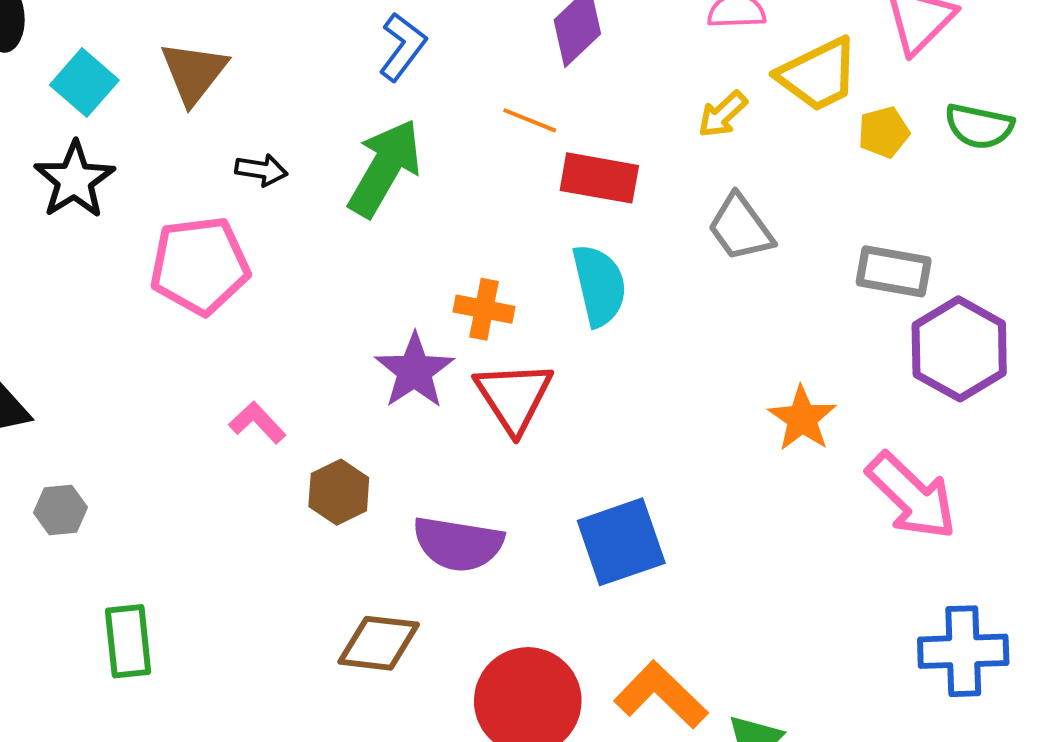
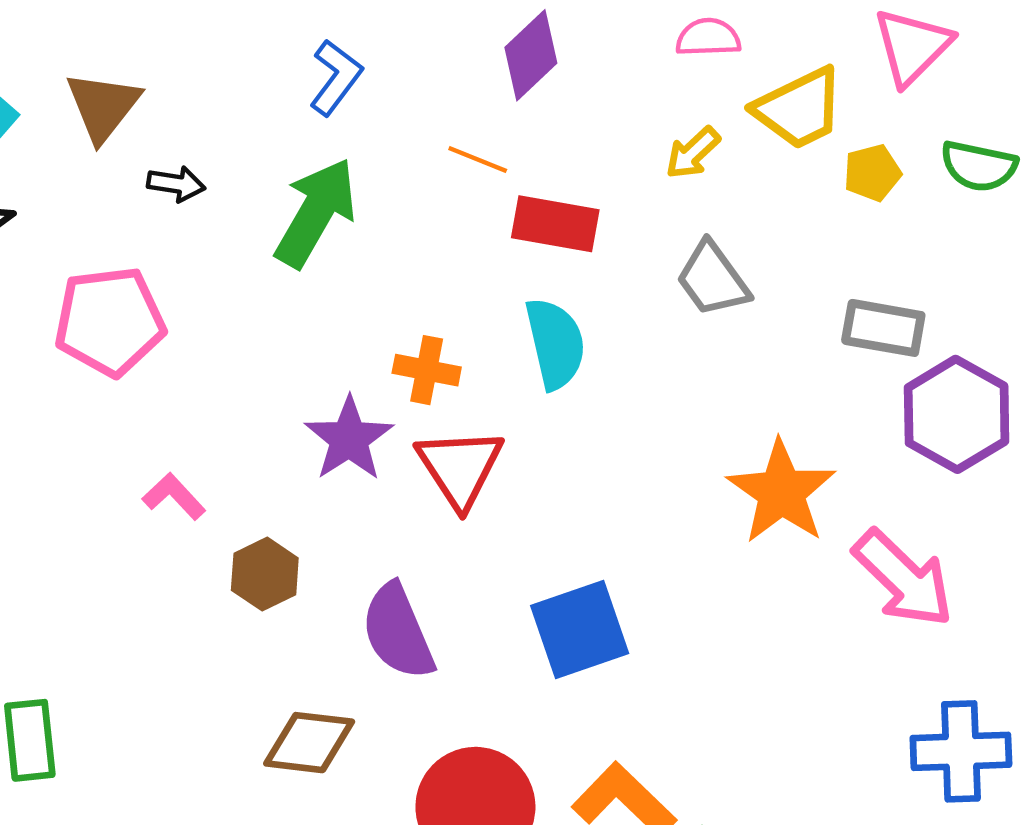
black arrow: (261, 170) -> (176, 184), moved
orange star: (802, 419) -> (781, 492), size x1.4
purple semicircle: (458, 544) -> (398, 632), turned 58

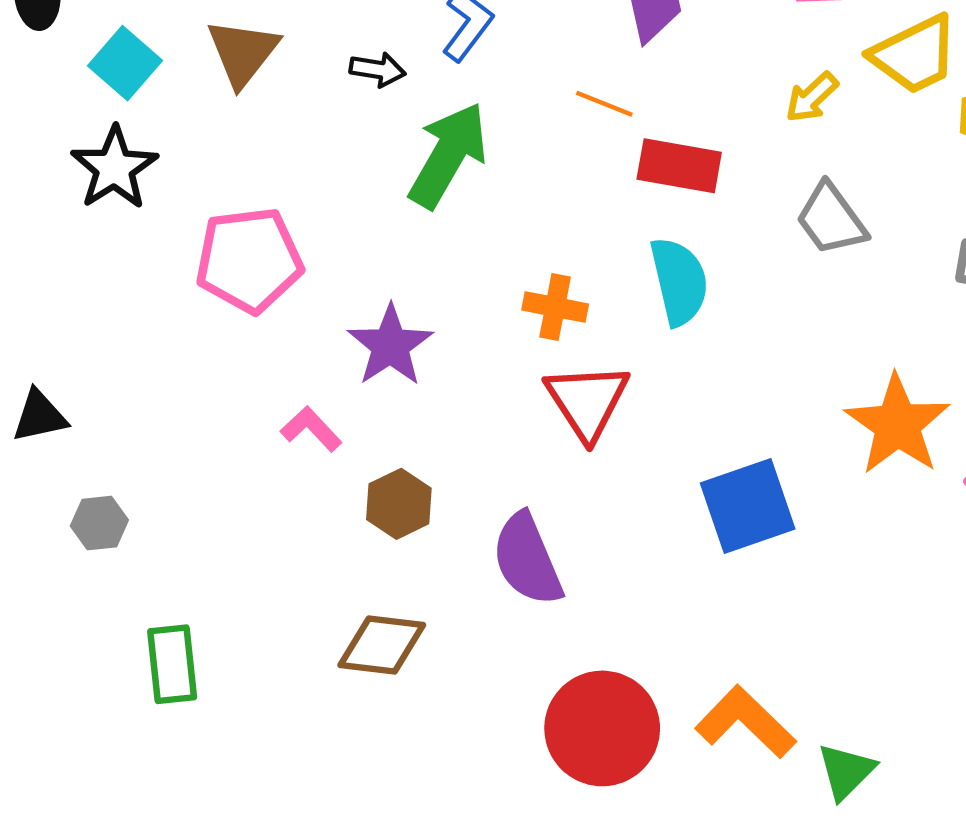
black arrow: (176, 184) -> (378, 70), moved
purple star: (349, 439) -> (390, 346), moved
blue square: (580, 629) -> (748, 506), moved
brown diamond: (309, 743) -> (382, 645), moved

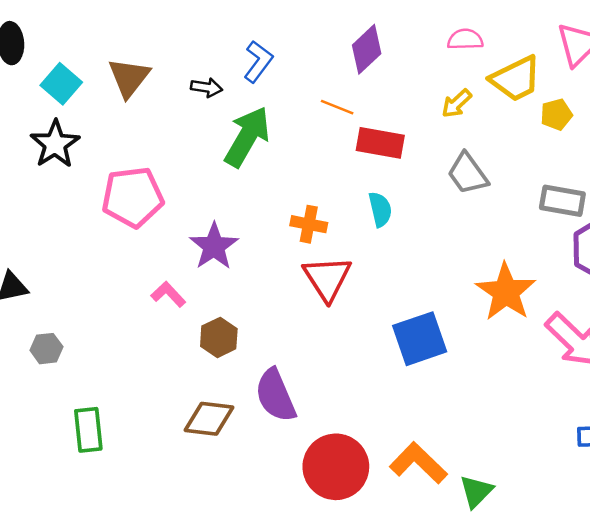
cyan semicircle: (679, 281) -> (380, 209), size x0.7
purple semicircle: (527, 559) -> (276, 395), moved

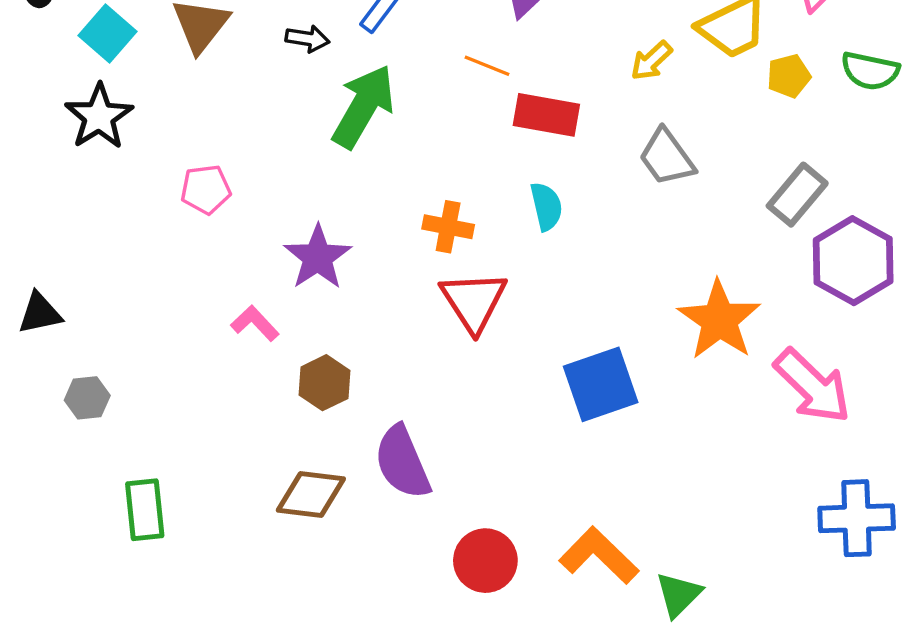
pink pentagon: (133, 197) -> (206, 189), size x0.6
gray rectangle: (562, 201) -> (797, 195), turned -60
red circle: (336, 467) -> (485, 561), size x0.7

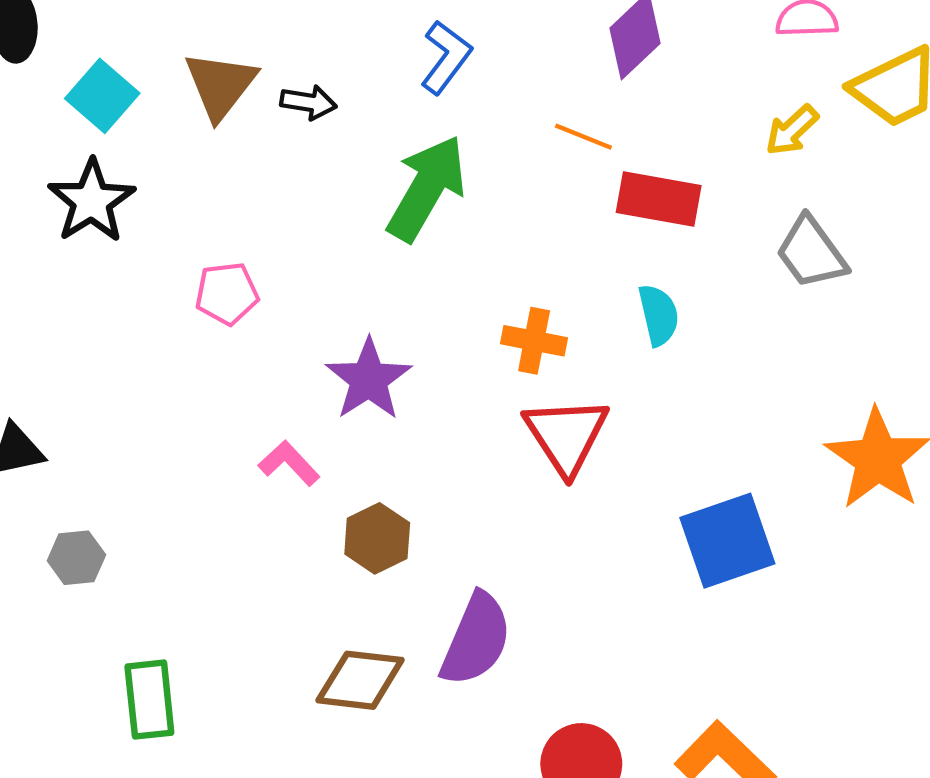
black arrow: (307, 39) -> (308, 102), moved
purple semicircle: (402, 462) -> (476, 639), turned -134

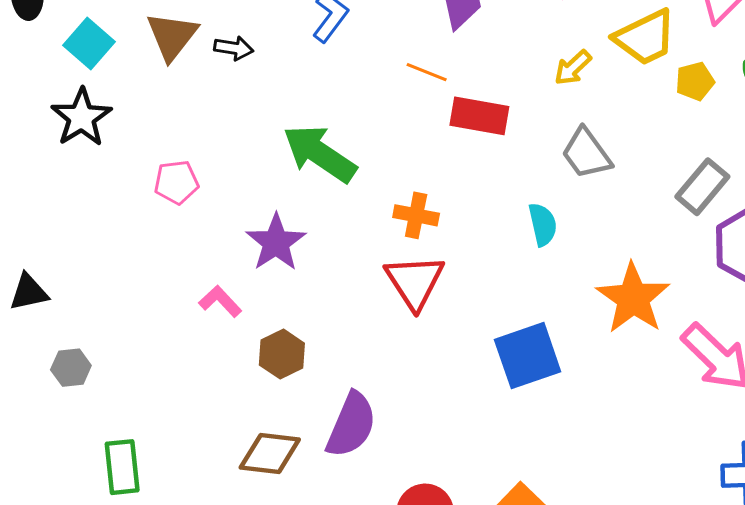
green arrow: (427, 188) -> (320, 154), moved, turned -86
cyan semicircle: (659, 315) -> (543, 224), moved
orange cross: (534, 341) -> (416, 215), moved

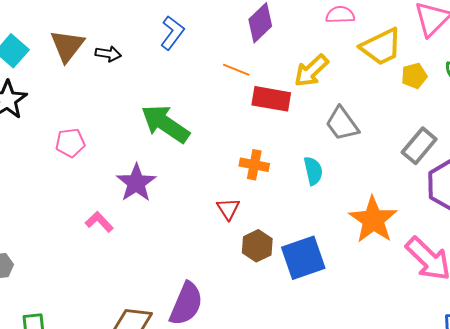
yellow arrow: (573, 68) -> (311, 71), moved, size x1.4
orange cross: (416, 215) -> (254, 165), moved
red triangle: (415, 282) -> (228, 209), size x0.6
brown hexagon: (282, 354) -> (257, 246), moved

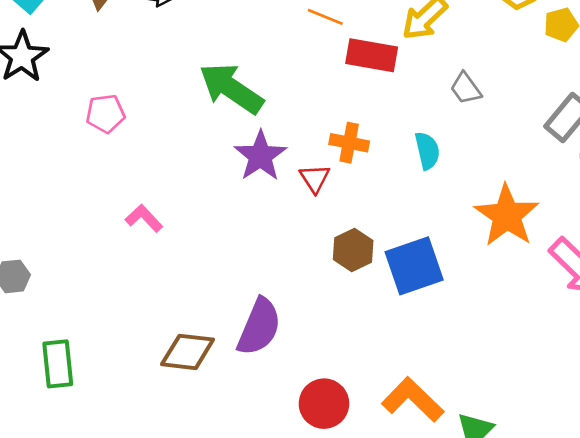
gray trapezoid: (342, 124) -> (466, 88), size x0.7
purple star: (136, 183) -> (260, 156), moved
red triangle: (228, 209) -> (315, 178), moved

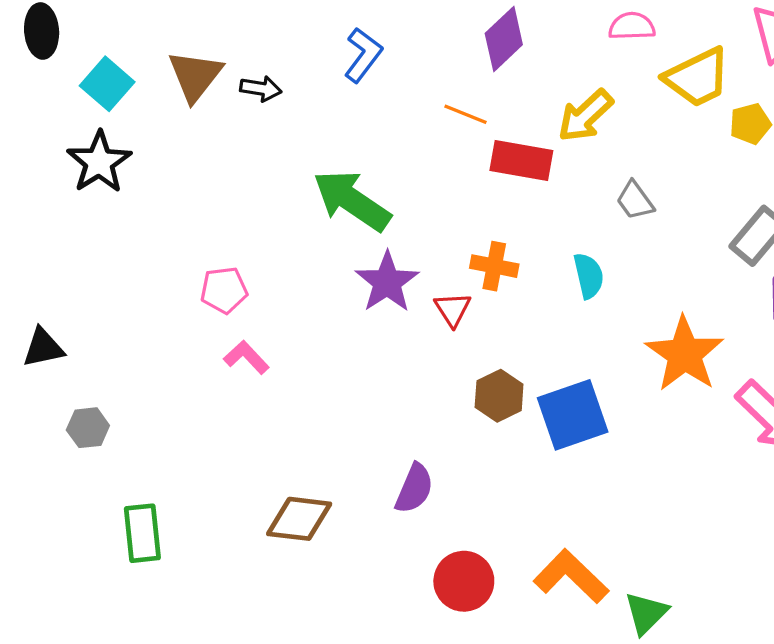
pink pentagon: (105, 114) -> (224, 290), moved
purple semicircle: (259, 327) -> (414, 488), moved, size x0.7

